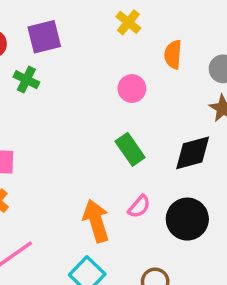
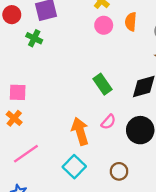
pink circle: (132, 89) -> (104, 25), moved

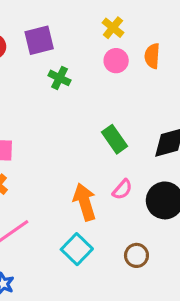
green cross: (34, 38) -> (60, 78), moved

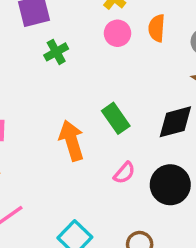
green cross: (60, 78) -> (56, 52), turned 35
orange arrow: (85, 202) -> (72, 140), moved

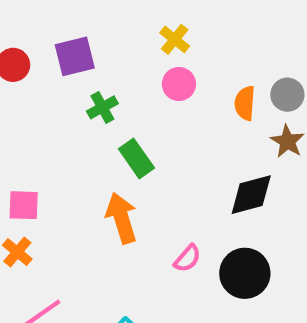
orange semicircle: (157, 28) -> (245, 103), moved
green rectangle: (116, 118) -> (136, 158), moved

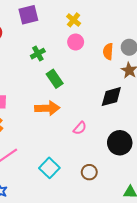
purple square: (75, 56) -> (28, 15), moved
orange arrow: (122, 218) -> (47, 108), turned 105
black circle: (245, 273) -> (120, 143), moved

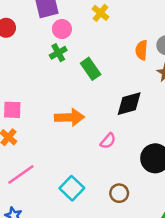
pink circle: (76, 42) -> (62, 29), moved
green rectangle: (55, 79) -> (91, 69), moved
black diamond: (111, 97) -> (129, 104), moved

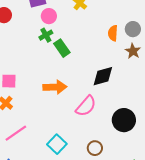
green rectangle: (91, 69) -> (62, 48), moved
pink semicircle: (108, 141) -> (86, 106), size x1.6

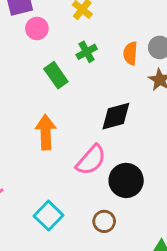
green cross: (46, 35) -> (87, 52), moved
orange arrow: (55, 87) -> (46, 132), turned -90
black circle: (124, 120) -> (126, 180), moved

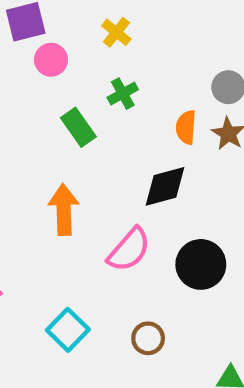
orange semicircle: (130, 53) -> (186, 127), moved
black circle: (126, 180) -> (201, 264), moved

